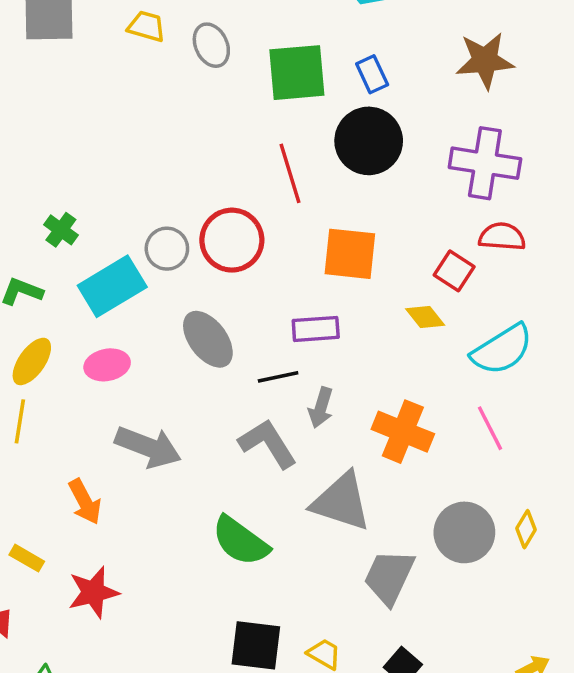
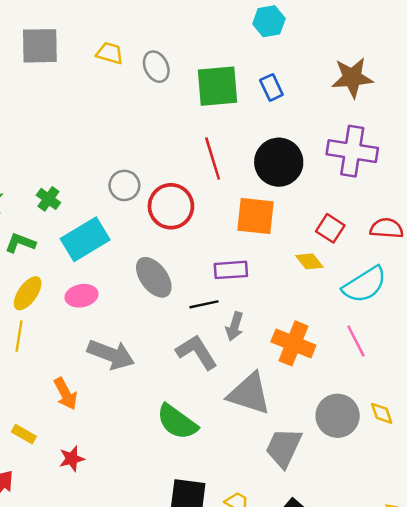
black circle: (369, 141) -> (279, 162), moved
red semicircle: (502, 237) -> (387, 228), moved
gray circle: (167, 249) -> (124, 185), moved
yellow diamond: (526, 529) -> (382, 413), turned -50
red star: (93, 592) -> (72, 459), size x0.7

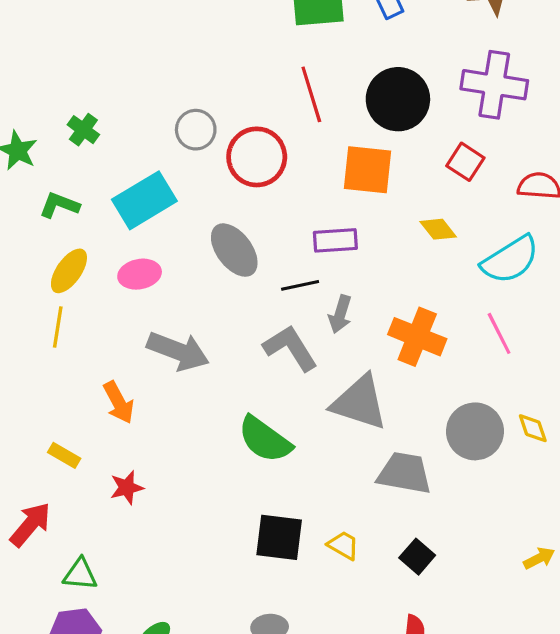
green cross: (48, 199) -> (83, 130), moved
red square: (330, 228) -> (465, 162), moved
gray trapezoid: (284, 448) -> (404, 473), turned 75

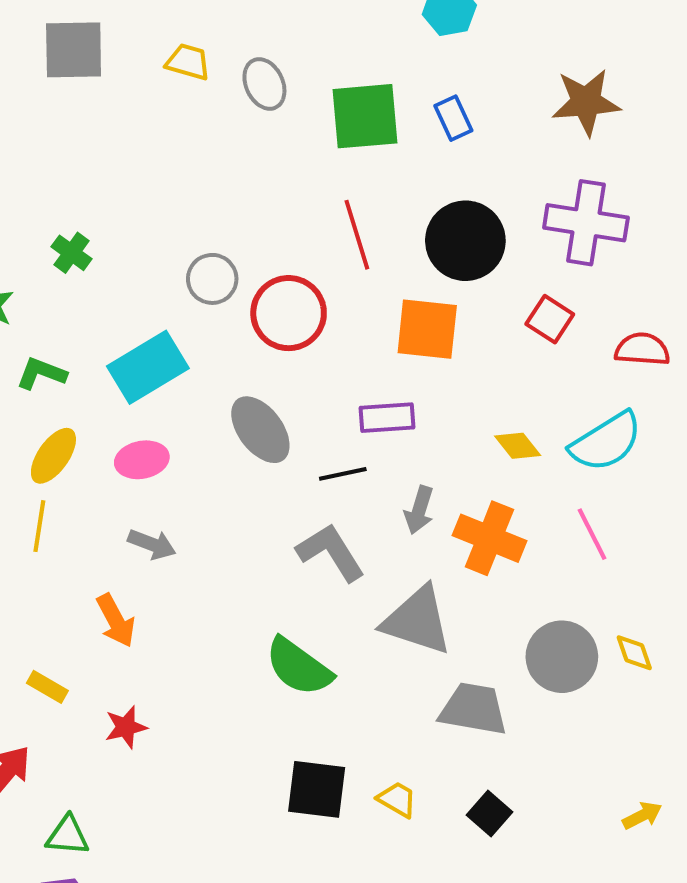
green cross: (83, 130) -> (72, 253), moved
yellow diamond: (438, 229) -> (518, 446), moved
gray arrow: (340, 314) -> (419, 510), moved
gray arrow: (178, 351) -> (152, 544), moved, size x0.6

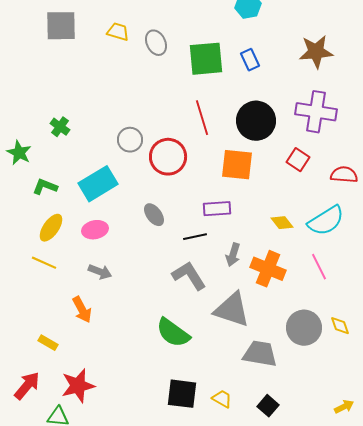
gray ellipse: (260, 430) -> (154, 215), size x0.7
yellow line: (39, 526) -> (44, 263), turned -75
red star: (126, 727) -> (78, 386), moved, size x1.6

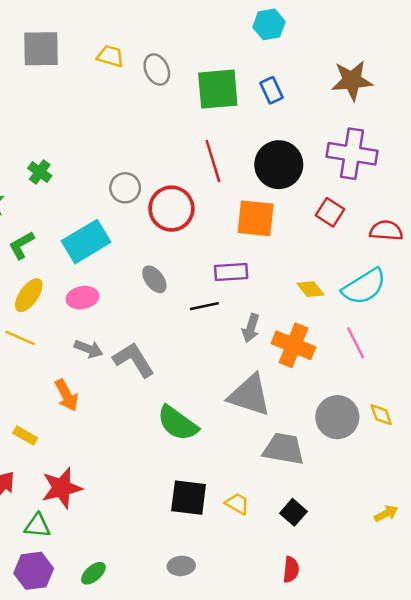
green L-shape: (45, 187) -> (21, 245), turned -50
gray L-shape: (189, 276) -> (134, 360), moved

